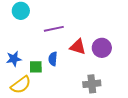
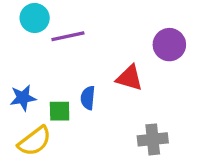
purple line: (54, 29) -> (68, 36), moved
purple circle: (102, 48) -> (169, 45), moved

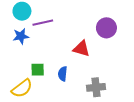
blue star: (23, 98) -> (21, 36), moved
blue semicircle: (88, 98) -> (63, 74), moved

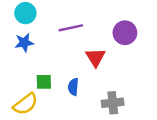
purple line: (43, 23) -> (71, 28), moved
red triangle: (81, 49) -> (95, 57), turned 42

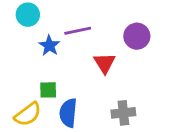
blue star: (24, 43) -> (49, 46), moved, turned -30
blue semicircle: (73, 87) -> (68, 113), moved, size x1.5

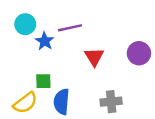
cyan circle: (28, 15) -> (25, 24), moved
purple circle: (137, 36) -> (139, 53), moved

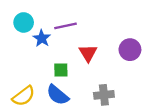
green square: (43, 81) -> (61, 70), moved
blue semicircle: (62, 102) -> (58, 95), turned -55

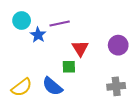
green square: (61, 70) -> (69, 67), moved
gray cross: (104, 95) -> (116, 86), moved

